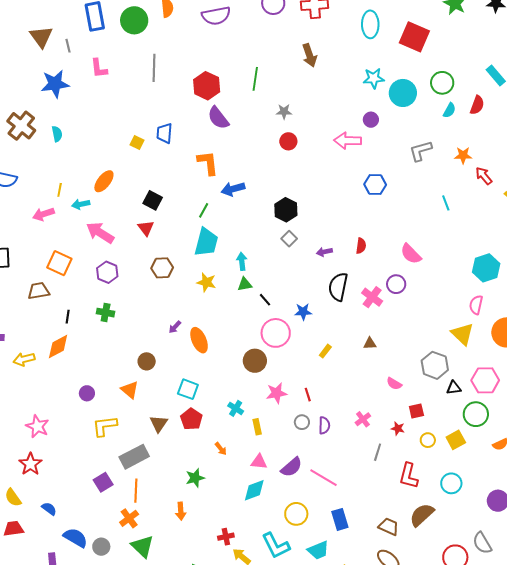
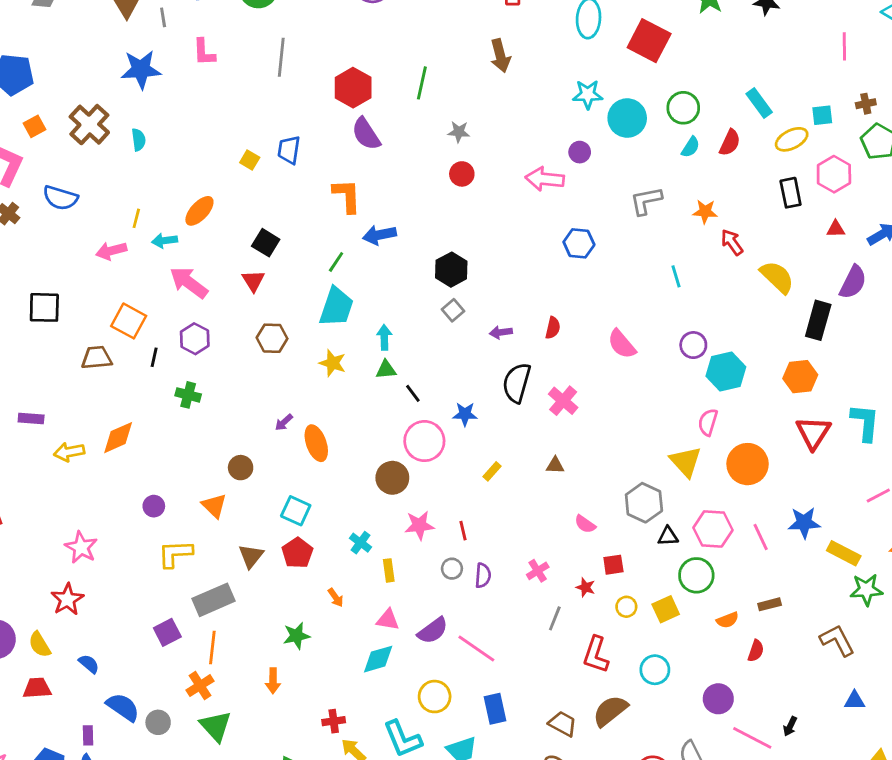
purple circle: (396, 284) -> (693, 345), moved
black line: (68, 317) -> (154, 357), moved

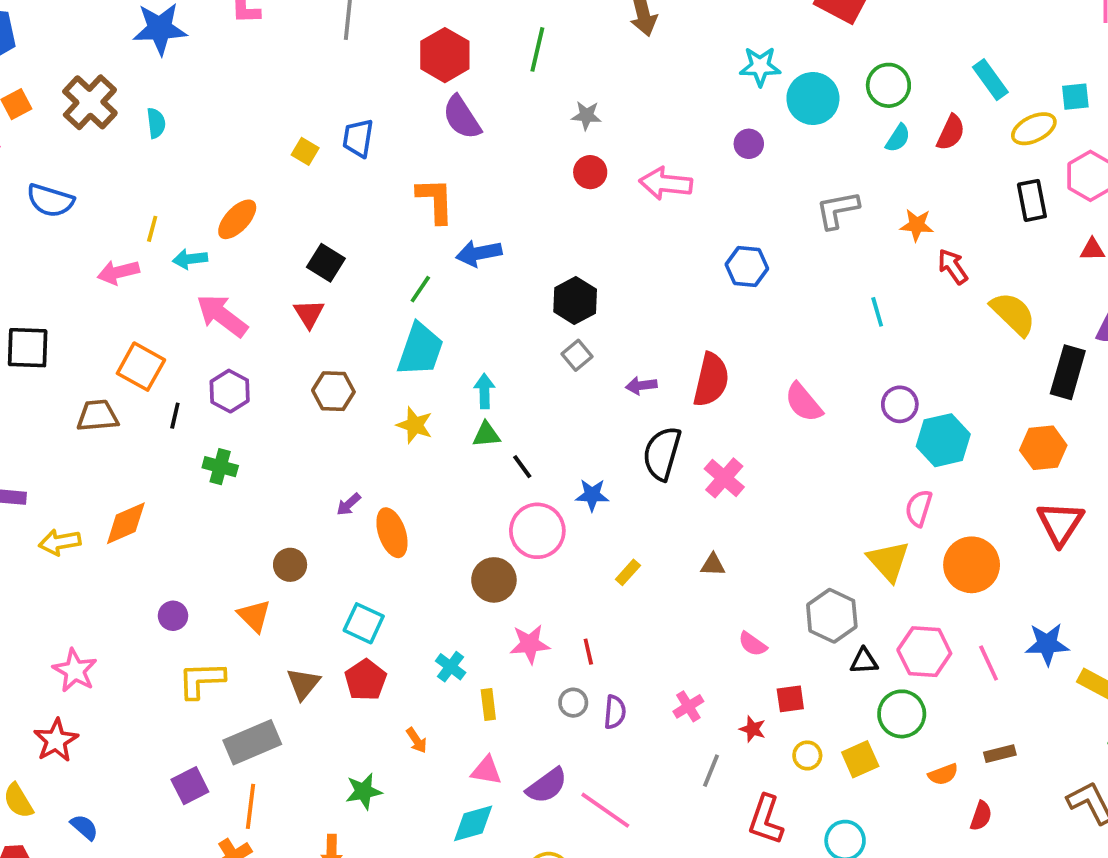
pink arrow: (545, 179) -> (666, 183), moved
red semicircle: (553, 328) -> (711, 380), size x1.8

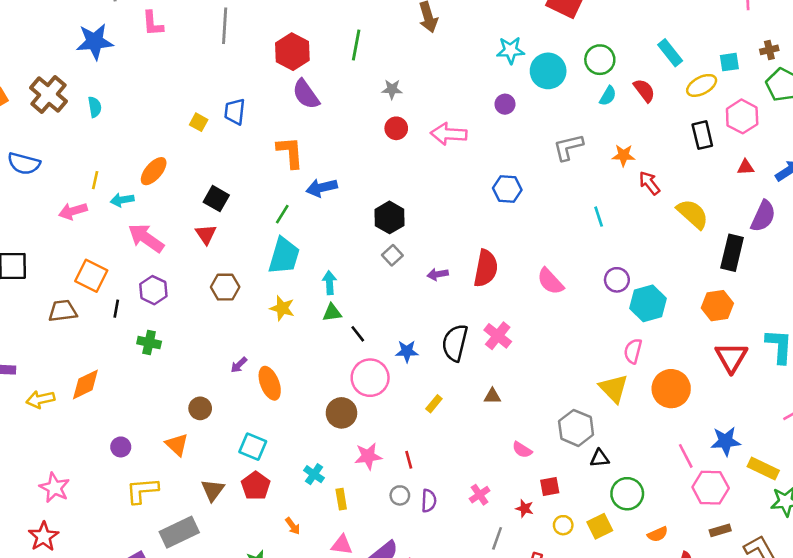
red semicircle: (951, 132) -> (644, 90), turned -60
black semicircle: (662, 453) -> (455, 343), moved
pink hexagon: (924, 652) -> (711, 488), moved
brown rectangle: (1000, 754) -> (720, 530), moved

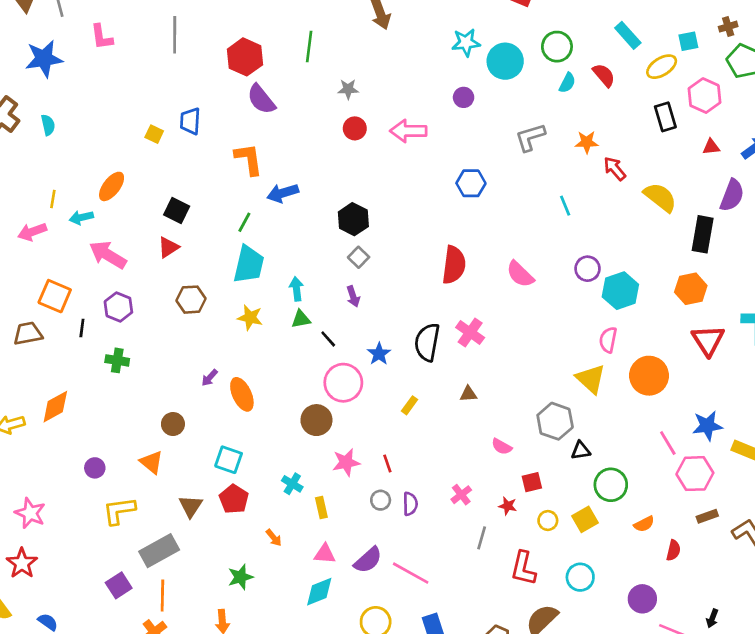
red triangle: (206, 234) -> (168, 247), turned 35
purple arrow: (438, 274) -> (353, 296), moved, turned -96
blue star: (407, 351) -> (379, 354), turned -30

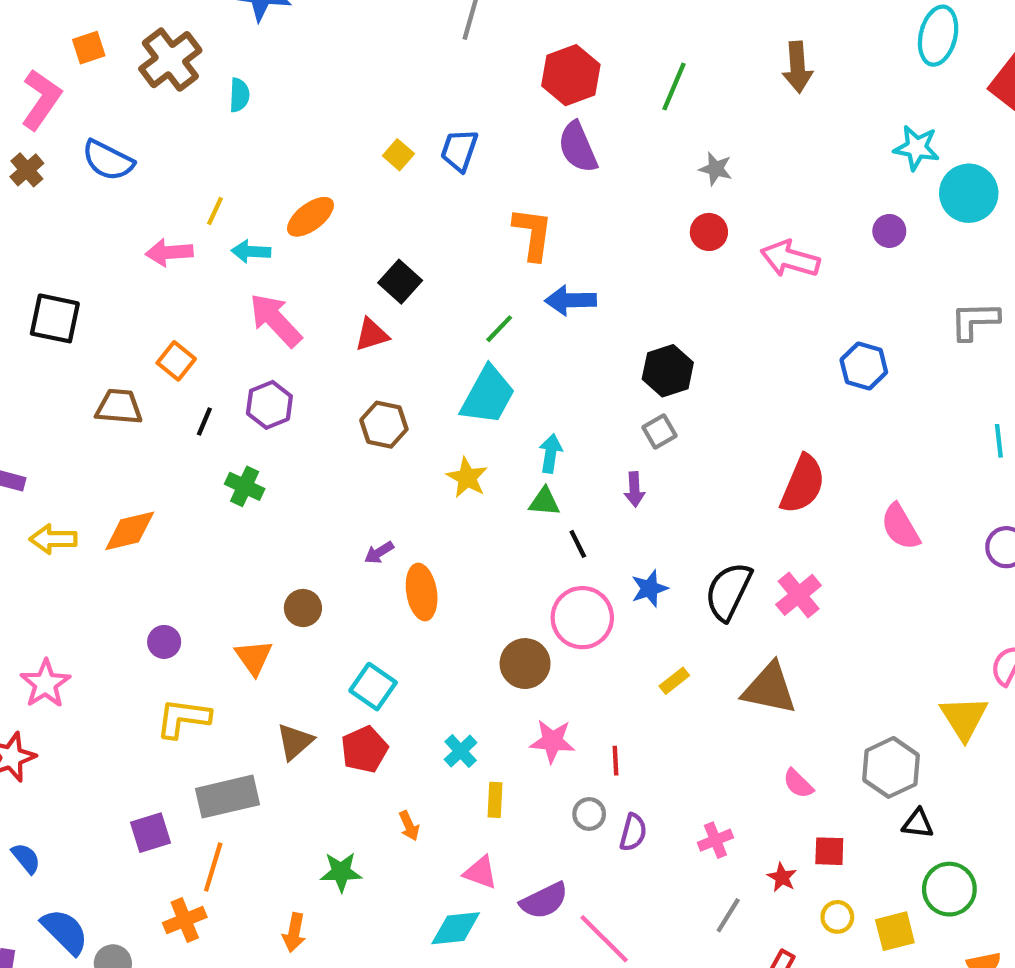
orange square: (55, 296) -> (176, 361), size x0.7
brown triangle: (468, 394) -> (770, 689), size x2.0

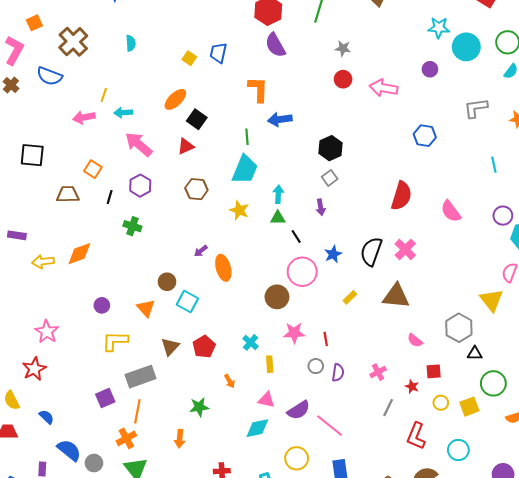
brown cross: (170, 60) -> (73, 42), moved
cyan semicircle: (239, 95) -> (131, 43), moved
orange ellipse: (310, 217) -> (175, 99), moved
green line: (499, 329) -> (247, 137), turned -42
cyan square: (373, 687) -> (187, 301), moved

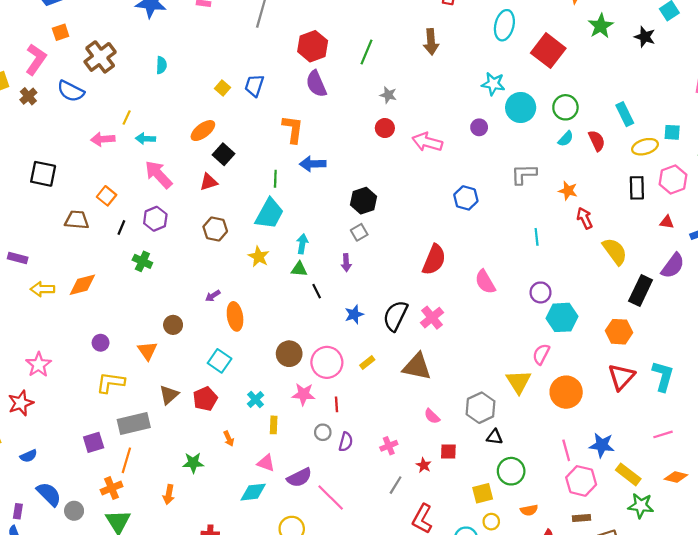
pink circle: (302, 272) -> (327, 362), moved
cyan square: (187, 301) -> (220, 361), moved
yellow circle: (441, 403) -> (491, 522), moved
blue semicircle: (47, 417) -> (29, 456), turned 105

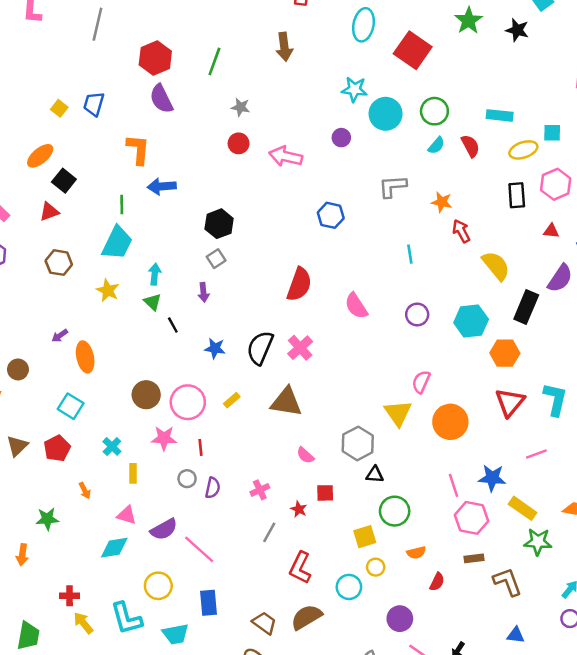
cyan rectangle: (625, 114) -> (500, 115), turned -55
green triangle: (299, 269) -> (153, 302), turned 42
blue star: (354, 314) -> (215, 348), turned 30
cyan hexagon: (562, 317) -> (471, 321), moved
pink line: (663, 434) -> (536, 454), moved

